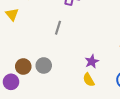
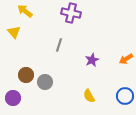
purple star: (92, 61) -> (92, 60), moved
brown circle: (23, 67) -> (26, 75), moved

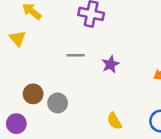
gray line: (59, 45) -> (76, 55), turned 72
purple star: (92, 60) -> (110, 64), moved

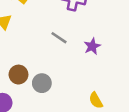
gray line: (76, 55) -> (59, 38), turned 35

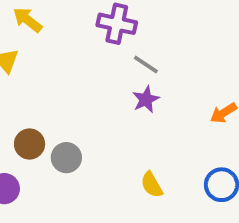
gray line: (59, 38) -> (146, 64), moved

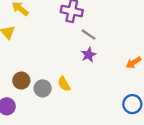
yellow semicircle: (152, 185) -> (64, 84), moved

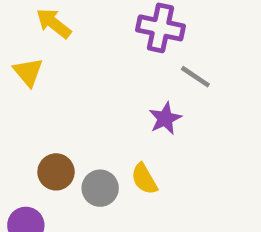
purple star: (89, 55) -> (165, 119), moved

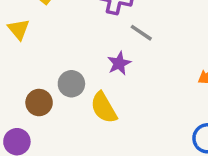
yellow semicircle: (144, 179) -> (104, 108), size x1.4
gray circle: (100, 188) -> (71, 84), moved

